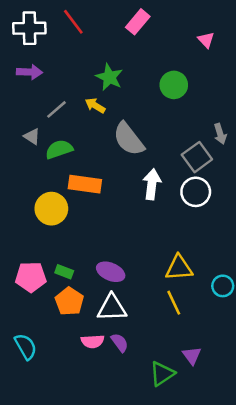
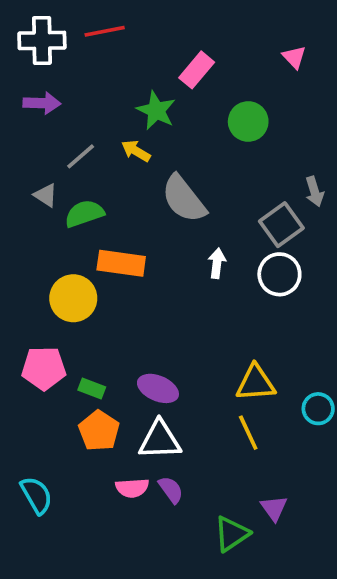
red line: (73, 22) -> (105, 31), turned -64
pink rectangle: (138, 22) -> (197, 70), moved
white arrow: (152, 184) -> (217, 263), size x0.7
pink pentagon: (31, 277) -> (44, 368), moved

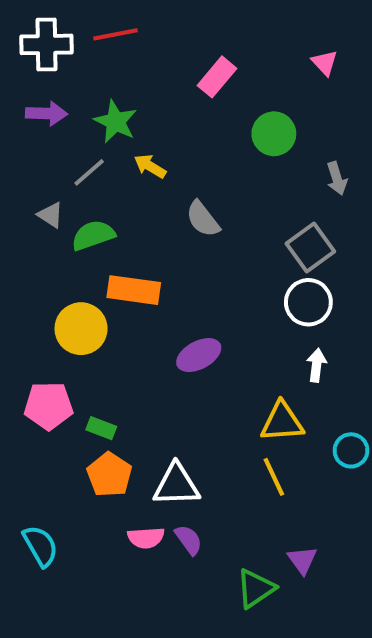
green star: (156, 110) -> (116, 122), moved
gray arrow: (314, 191) -> (337, 178), moved
gray semicircle: (184, 199) -> (203, 219), size x0.7
white arrow: (217, 263) -> (316, 365), moved
purple ellipse: (158, 388) -> (199, 355), moved, turned -51

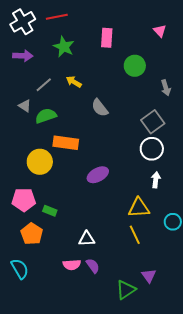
white cross: (46, 44) -> (23, 22), turned -30
pink rectangle: (217, 77) -> (107, 38), turned -36
green star: (116, 122) -> (64, 47), moved
orange pentagon: (109, 475) -> (32, 234), moved
white triangle: (176, 485) -> (87, 239), size x0.7

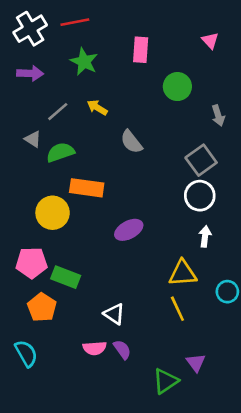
green rectangle: (50, 211) -> (66, 277), size x1.5
white triangle: (87, 239) -> (114, 314), turned 36

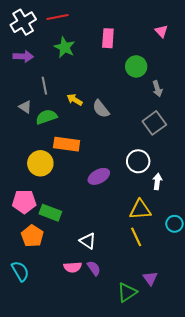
yellow arrow: (97, 108) -> (75, 100), moved
gray line: (58, 112) -> (44, 86), turned -60
gray arrow: (218, 115) -> (157, 89), moved
white circle: (200, 196) -> (138, 161), moved

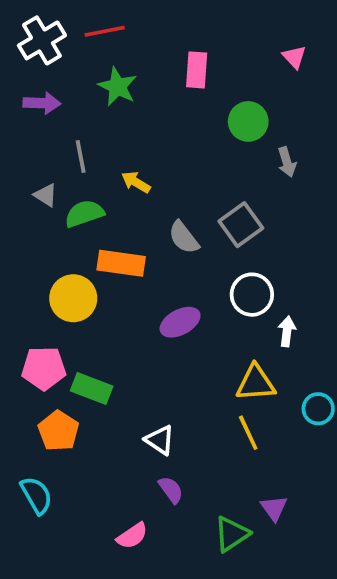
gray semicircle: (101, 109) -> (184, 237), moved
gray square: (154, 123) -> (241, 225), moved
pink semicircle: (73, 267) -> (132, 536), moved, turned -30

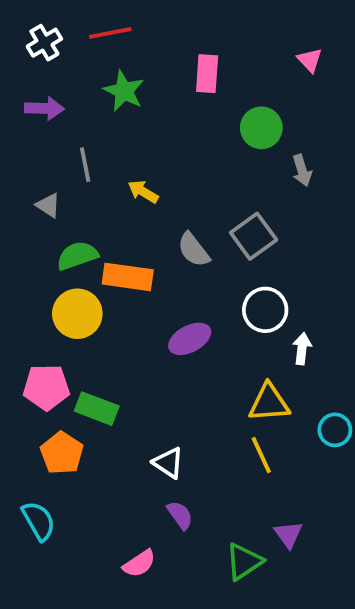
white cross: (42, 40) -> (44, 43), size x0.7
green semicircle: (84, 214) -> (77, 256), moved

